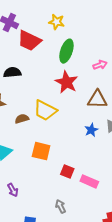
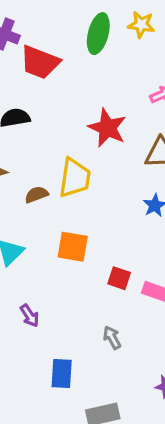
yellow star: (57, 22) -> (141, 25), moved
green ellipse: (66, 51) -> (98, 34), moved
yellow trapezoid: (45, 110) -> (75, 178), turned -105

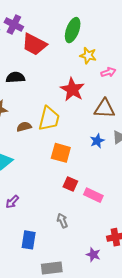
yellow star: (141, 25) -> (88, 56), moved
orange square: (73, 247) -> (61, 153), moved
purple arrow: (30, 316) -> (12, 202), turned 72

